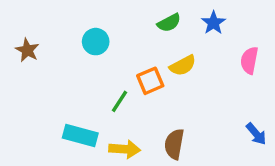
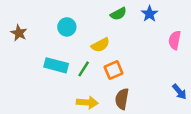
yellow semicircle: (183, 65) -> (100, 45), moved
orange square: (150, 81) -> (114, 70), moved
cyan rectangle: (80, 136) -> (56, 65), moved

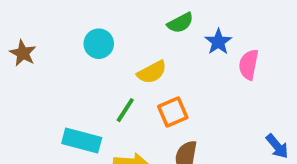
blue star: (150, 14) -> (218, 42), moved
pink semicircle: (175, 40) -> (249, 65), moved
cyan rectangle: (56, 65) -> (82, 140), moved

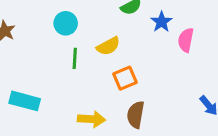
green line: (125, 110) -> (75, 58), moved, turned -30
cyan rectangle: (82, 140) -> (25, 101), moved

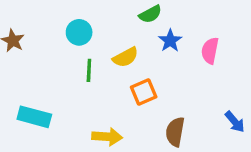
blue star: (161, 22) -> (170, 41), moved
brown semicircle: (136, 115) -> (175, 132), moved

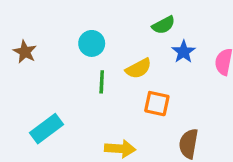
orange square: (144, 92) -> (157, 104), turned 35
cyan rectangle: (34, 117) -> (47, 129), turned -52

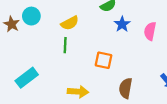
cyan circle: (92, 43) -> (31, 16), moved
yellow semicircle: (138, 68) -> (70, 23), moved

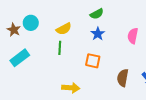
blue star: (122, 24) -> (98, 34), moved
cyan rectangle: (27, 78) -> (20, 58), moved
brown semicircle: (126, 88) -> (123, 78), moved

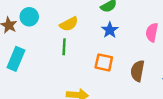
cyan rectangle: (20, 58) -> (16, 59), turned -30
brown semicircle: (123, 78) -> (137, 71), moved

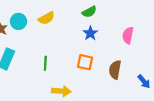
yellow semicircle: (69, 24) -> (46, 18), moved
green line: (64, 47) -> (45, 63), moved

